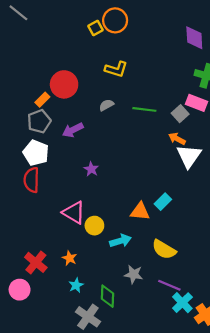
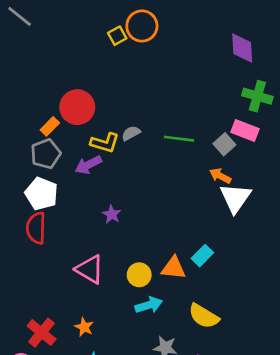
yellow L-shape: (116, 69) -> (105, 143), moved
yellow circle: (94, 226) -> (139, 275), moved

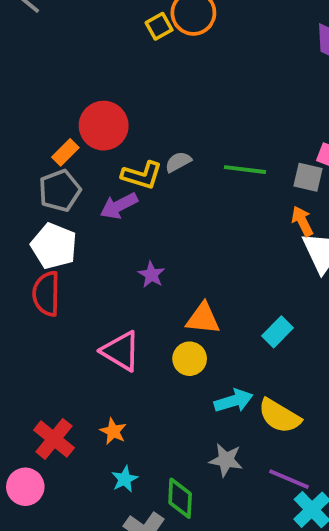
gray square: (224, 144) -> (308, 177), turned -35
orange arrow: (220, 176) -> (302, 221), turned 35
orange triangle: (174, 268) -> (203, 319), moved
cyan arrow: (149, 305) -> (234, 401), moved

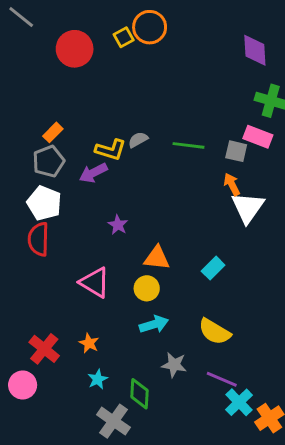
red circle: (104, 126) -> (75, 49), moved
cyan arrow: (234, 401) -> (154, 324), moved

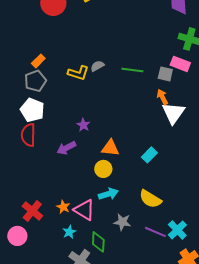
purple arrow: (93, 173) -> (66, 148), moved
pink triangle: (95, 283) -> (84, 210), moved
cyan cross: (239, 402) -> (177, 230), moved

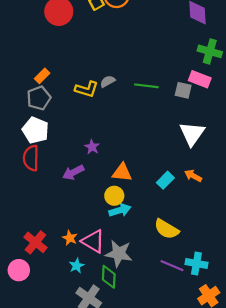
orange arrow: (162, 97) -> (193, 176), moved, turned -35
cyan arrow: (108, 194) -> (120, 210), moved
gray star: (122, 222) -> (119, 253), moved, size x1.4
cyan cross: (177, 230) -> (196, 263), turned -36

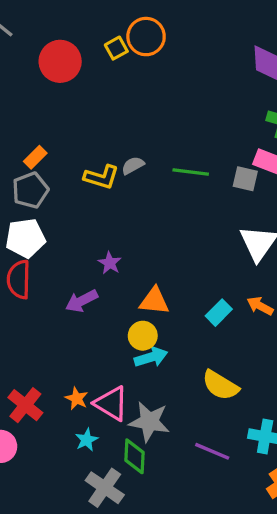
white pentagon: (35, 130) -> (25, 238), turned -30
purple line: (172, 266) -> (212, 451), moved

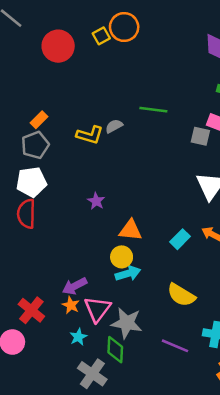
green line: (191, 172) -> (153, 110), moved
purple arrow: (82, 301) -> (75, 286), moved
pink triangle: (111, 403) -> (97, 309), turned 36

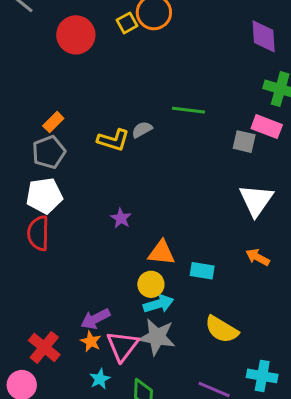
cyan rectangle: (180, 239) -> (202, 271), moved, turned 54
gray star: (127, 323) -> (157, 337), moved

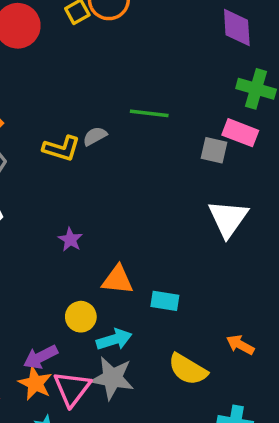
orange arrow: (258, 257) -> (240, 345), moved
yellow circle: (151, 284) -> (81, 317), moved
orange star: (91, 341) -> (35, 383), size x1.4

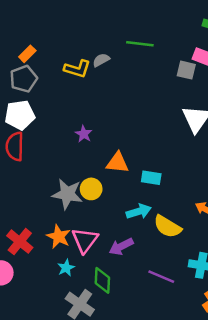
cyan arrow: (114, 339) -> (139, 211), moved
purple arrow: (40, 357) -> (121, 247), moved
gray star: (112, 378) -> (67, 194), moved

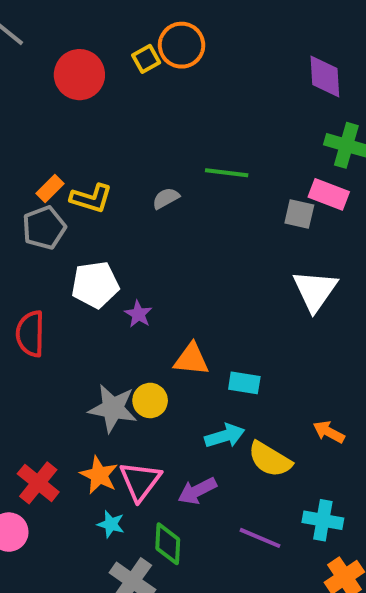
yellow L-shape: (77, 69) -> (91, 198), moved
white pentagon: (20, 115) -> (95, 285), moved
cyan star: (66, 268) -> (111, 524), turned -30

